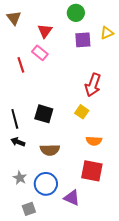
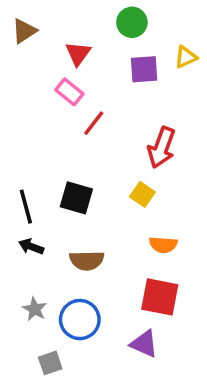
brown triangle: (14, 18) -> (24, 31), turned 35
red line: (21, 65) -> (94, 123), moved, turned 56
purple triangle: (72, 198) -> (144, 344), moved

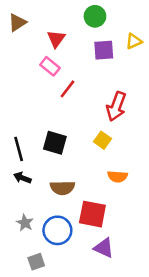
red square: (160, 297) -> (92, 214), moved

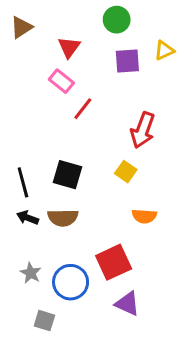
brown semicircle: (62, 188) -> (63, 218), moved
red square: (92, 214) -> (114, 262), turned -36
gray square: (36, 262) -> (44, 321), turned 36

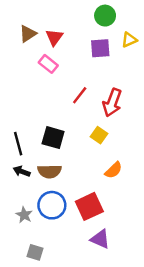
green circle: (117, 20) -> (105, 16), moved
brown triangle: (21, 27) -> (28, 34), moved
red line: (83, 109) -> (80, 95), moved
orange semicircle: (144, 216) -> (114, 170), turned -48
blue circle: (71, 282) -> (52, 205), moved

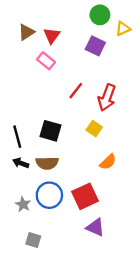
yellow triangle: (129, 40) -> (123, 29), moved
purple square: (100, 48) -> (95, 46), turned 30

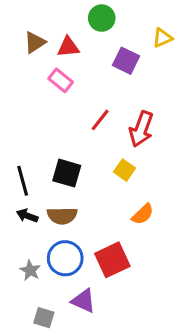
green circle: (100, 15) -> (102, 18), moved
red triangle: (52, 36) -> (68, 47), turned 48
purple triangle: (95, 227) -> (83, 301), moved

